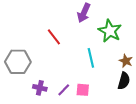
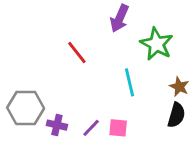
gray hexagon: (18, 62) -> (26, 108), moved

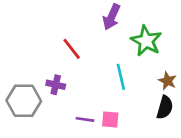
purple cross: (57, 125) -> (56, 85), moved
purple line: (91, 128) -> (85, 119), turned 54

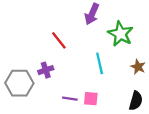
purple cross: (56, 85) -> (46, 70), turned -32
black semicircle: (165, 107) -> (136, 101), moved

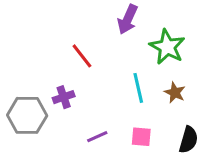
brown star: (138, 67) -> (175, 93), moved
purple line: (70, 99) -> (97, 137), turned -32
pink square: (91, 99) -> (141, 137), moved

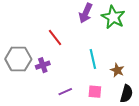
green star: (167, 47) -> (113, 17), moved
brown star: (175, 93) -> (117, 70), moved
gray hexagon: (27, 115) -> (18, 59), moved

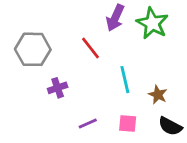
red line: (55, 38) -> (91, 48), moved
gray hexagon: (18, 59) -> (33, 49), moved
black semicircle: (126, 94) -> (170, 126), turned 102

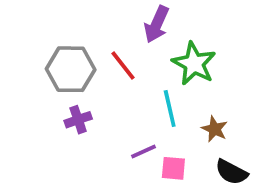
green star: (152, 23) -> (194, 64), moved
gray hexagon: (33, 49) -> (71, 69), moved
purple line: (88, 124) -> (144, 151), moved

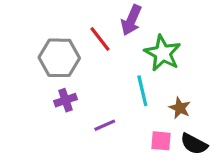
red line: (123, 65) -> (100, 39), moved
purple line: (144, 151) -> (105, 125), moved
pink square: (173, 168) -> (161, 141), moved

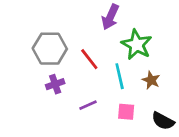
red line: (100, 39) -> (89, 59), moved
brown star: (180, 108) -> (151, 80), moved
pink square: (161, 141) -> (126, 112), moved

